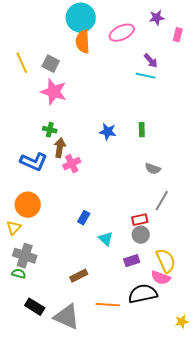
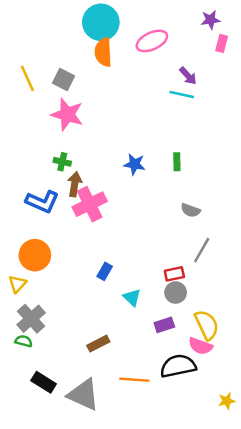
purple star: (157, 18) -> (210, 20), moved
pink cross: (72, 164) -> (90, 204), size x1.5
gray cross: (25, 256) -> (31, 319), turned 30

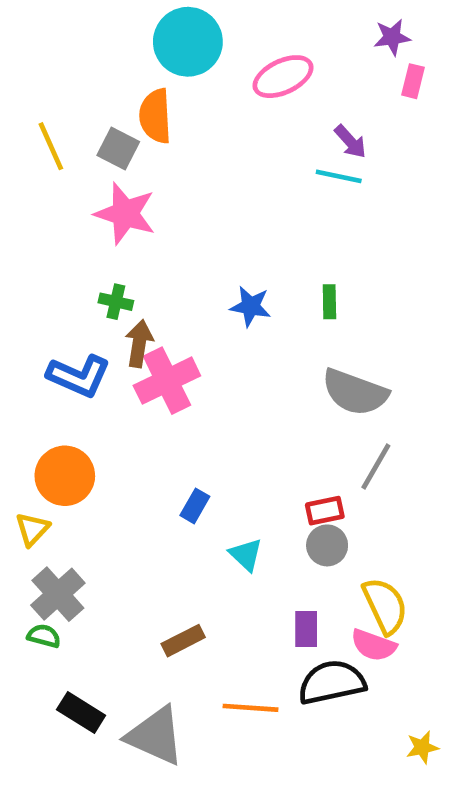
orange semicircle: (103, 52) -> (155, 116), moved
gray semicircle: (191, 210) -> (355, 392), size x1.8
purple rectangle: (164, 325) -> (306, 629), moved, turned -72

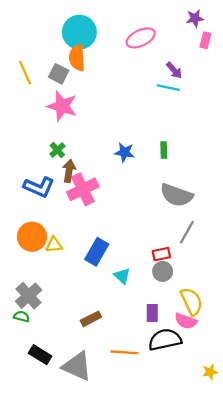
cyan circle: (188, 42) -> (79, 32), moved
green cross: (116, 302) -> (57, 150), turned 35
blue rectangle: (195, 506) -> (97, 252), size x1.6
yellow triangle: (32, 529) -> (54, 245), moved, turned 42

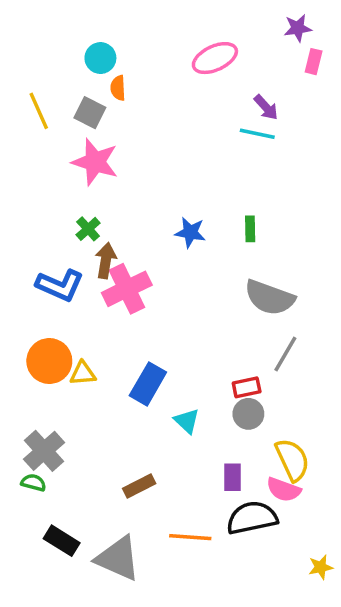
cyan circle: (79, 32) -> (100, 58), moved, size x0.6
orange semicircle: (77, 58) -> (118, 88), size x0.6

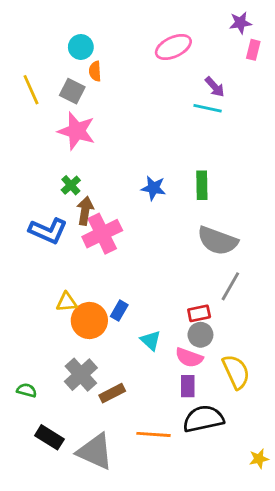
green rectangle: (250, 229) -> (202, 185), size x1.4
orange circle: (49, 361) -> (89, 321), moved
blue rectangle: (148, 384) -> (119, 311), size x0.6
gray cross: (44, 451) -> (81, 375), moved
pink semicircle: (284, 490) -> (189, 358), moved

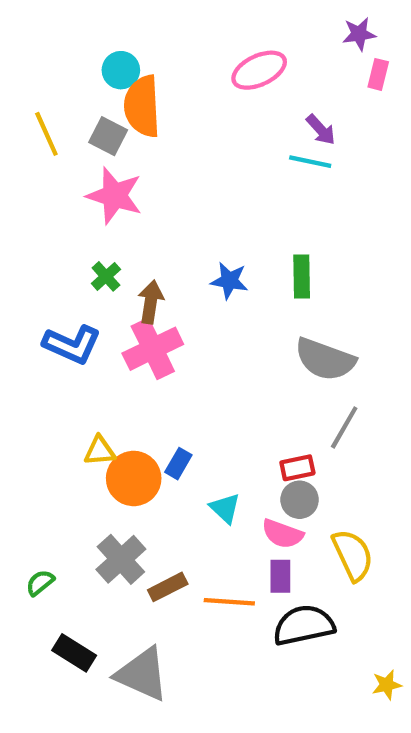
orange semicircle: (95, 71) -> (142, 106), size x2.0
brown arrow: (85, 211) -> (151, 302), moved
green semicircle: (27, 390) -> (40, 583), turned -54
orange line: (153, 434) -> (229, 602), moved

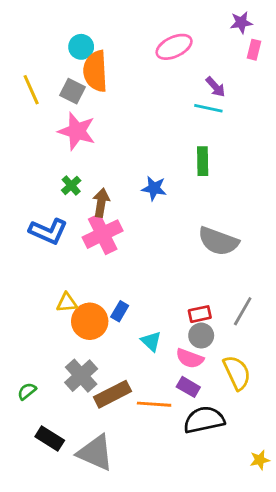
green rectangle: (302, 276) -> (203, 161), moved
gray line: (344, 427) -> (243, 311), moved
purple rectangle: (280, 576) -> (188, 387), turned -60
brown rectangle: (168, 587) -> (113, 394), size x1.4

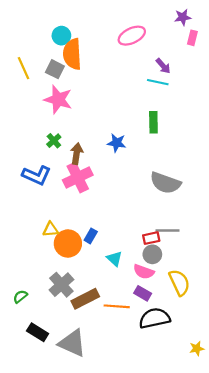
gray line: (243, 311) -> (168, 231), moved, turned 60

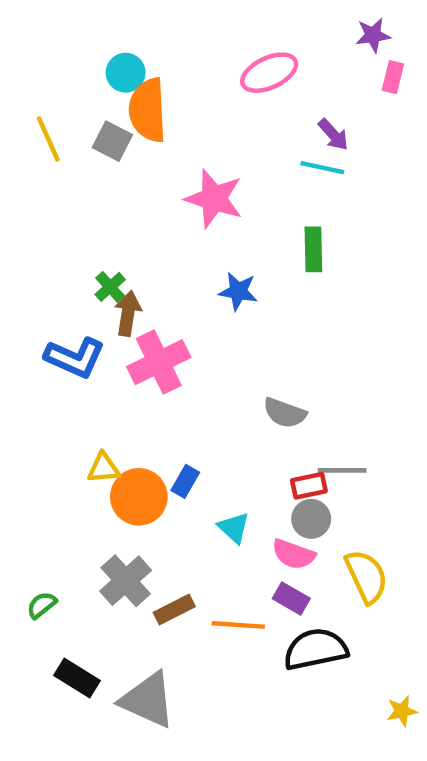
pink star: (58, 100) -> (214, 199), moved
brown arrow: (77, 154) -> (128, 313), moved
gray semicircle: (165, 183) -> (285, 413), moved, size x0.7
brown rectangle: (85, 299) -> (174, 609), size x0.7

